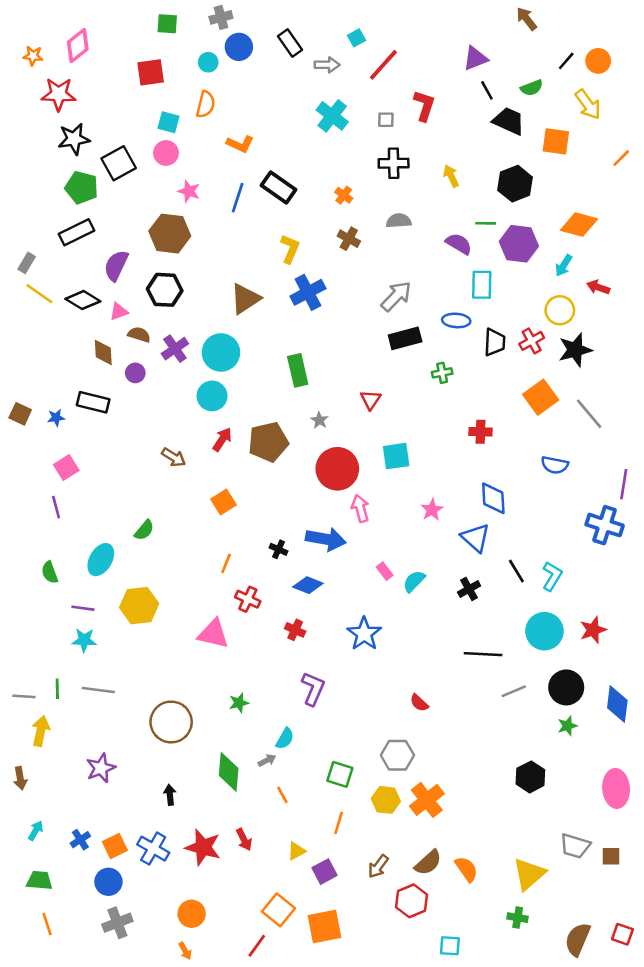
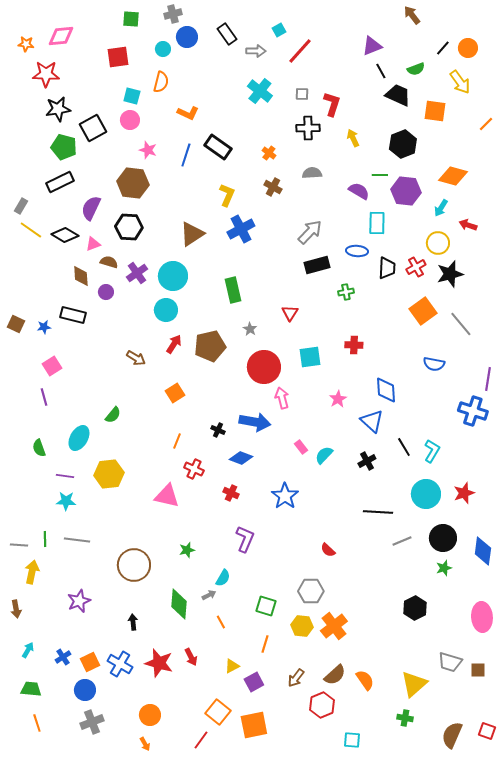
pink diamond: (78, 46) -> (61, 36), turned 32
red L-shape: (424, 106) -> (332, 104), moved
red cross: (481, 432) -> (354, 345), moved

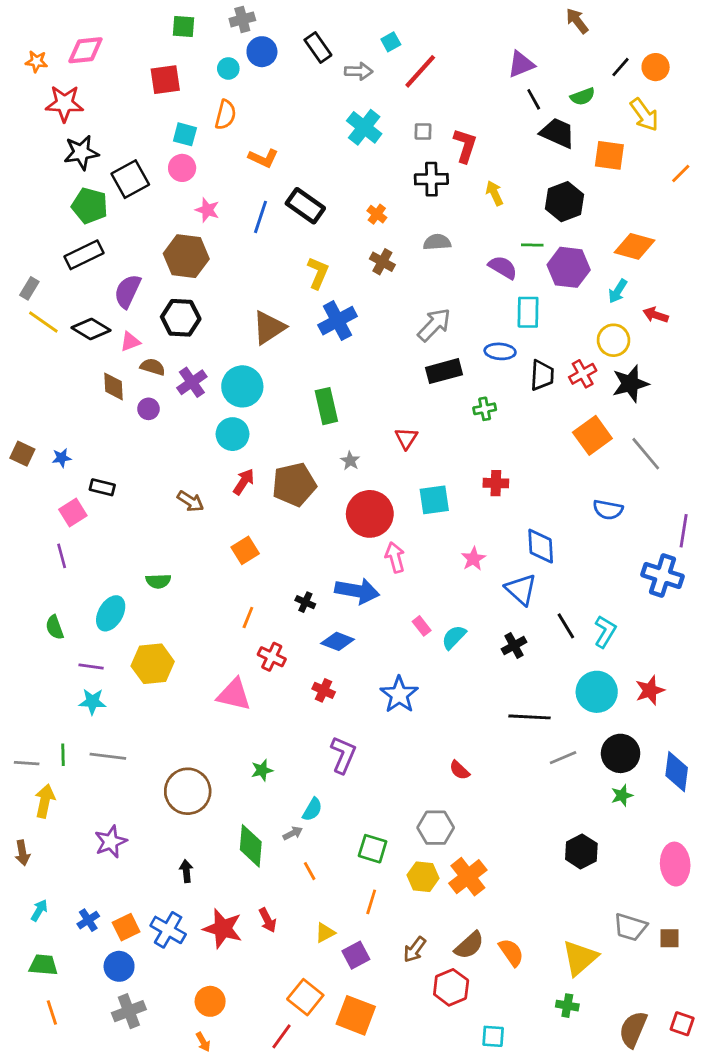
black rectangle: (73, 315) -> (102, 487), moved, size x0.7
green semicircle: (113, 415) -> (158, 581), turned 48
orange square: (254, 725) -> (356, 1015), turned 32

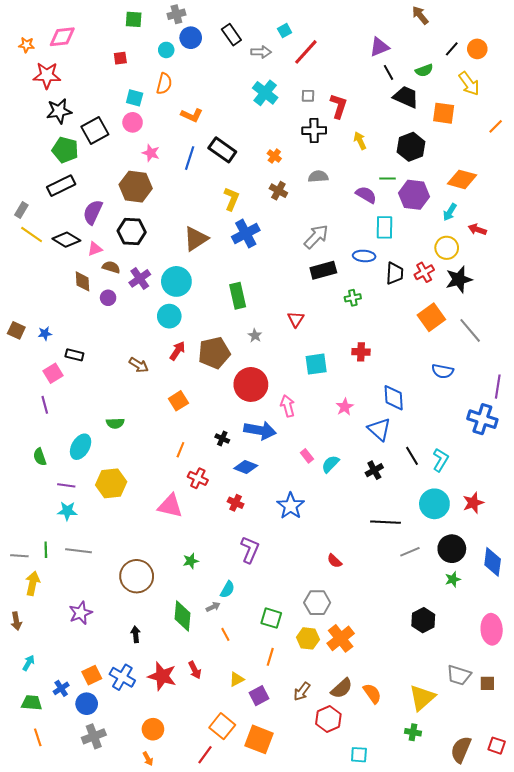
red square: (165, 80) -> (120, 58), size x0.6
red circle: (370, 514) -> (251, 384), moved
blue cross: (88, 920) -> (61, 688), moved

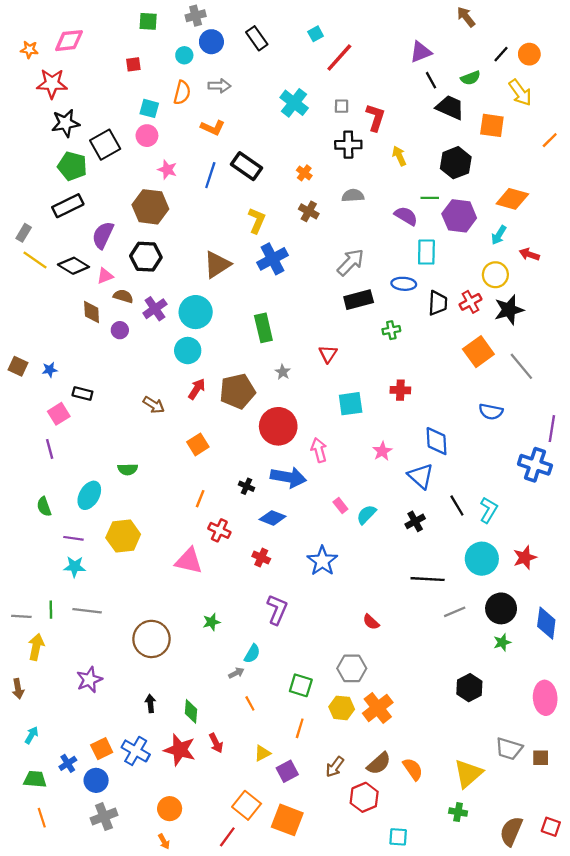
gray arrow: (261, 52) -> (219, 86), moved
green diamond: (183, 616) -> (191, 711), moved, size x0.7

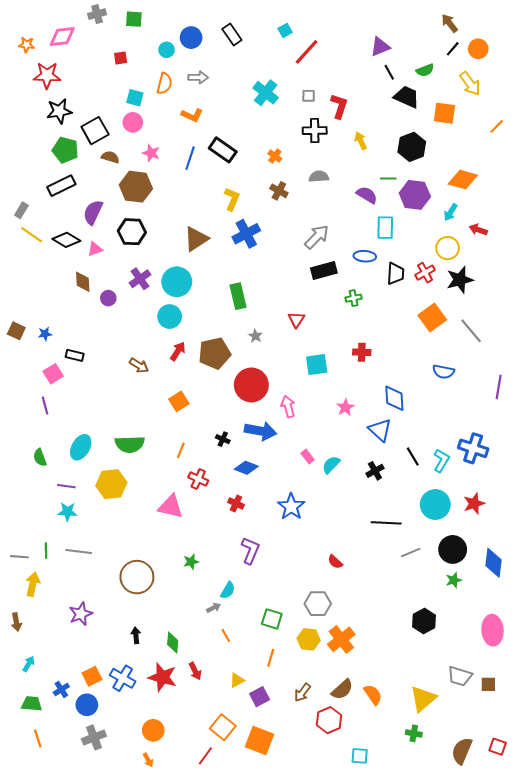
gray cross: (196, 16) -> (97, 14), moved
brown arrow: (466, 17) -> (450, 23), moved
brown semicircle: (123, 296) -> (110, 157), moved
blue cross: (535, 465) -> (473, 448), moved
green semicircle: (128, 469) -> (130, 444), moved, size x1.6

